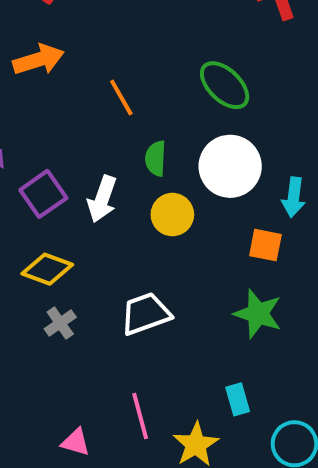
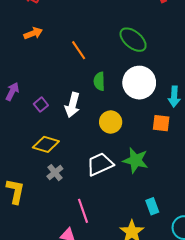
orange arrow: (39, 60) -> (33, 33), size x0.7
purple square: (43, 194) -> (41, 105), size x0.6
yellow circle: (172, 215) -> (111, 122), moved
green star: (258, 314) -> (136, 160), moved
pink line: (140, 416) -> (83, 211), moved

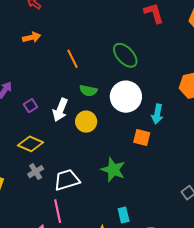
green semicircle: (99, 81) -> (88, 91), turned -84
yellow circle: (111, 122) -> (86, 122), moved
white trapezoid: (100, 164) -> (67, 180), moved

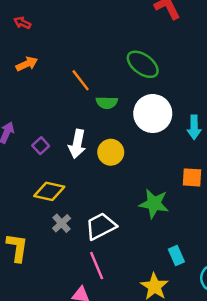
green semicircle: (88, 91) -> (107, 103), moved
orange square: (142, 137) -> (192, 177), moved

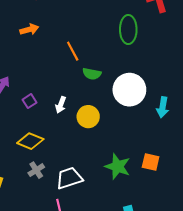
green ellipse: (143, 64) -> (128, 30), moved, turned 44
white arrow: (77, 144) -> (61, 105), size x0.7
orange square: (192, 177) -> (151, 162), moved

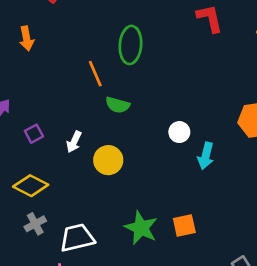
orange arrow: (29, 29) -> (27, 38), moved, turned 90
green ellipse: (128, 30) -> (130, 45), moved
white circle: (129, 90) -> (179, 132), moved, size x0.5
orange square: (151, 162) -> (184, 225), turned -30

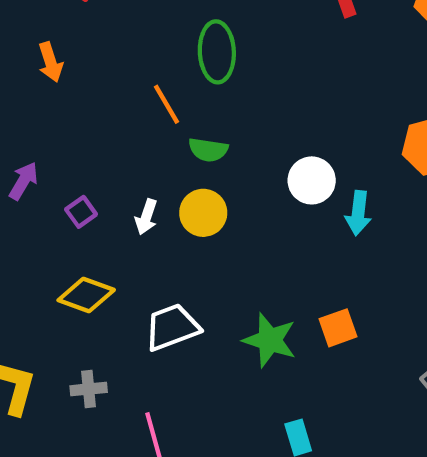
white circle: (179, 132) -> (312, 180), size x1.4
yellow circle: (108, 160) -> (203, 213), moved
gray cross: (35, 224) -> (89, 389), moved, turned 30
white trapezoid: (77, 238) -> (172, 327), moved

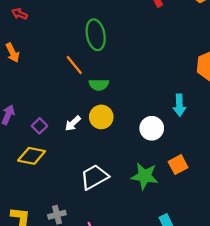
white circle: (312, 180) -> (152, 128), moved
white arrow: (146, 217) -> (73, 123), turned 36
yellow diamond: (86, 295) -> (32, 156), moved

